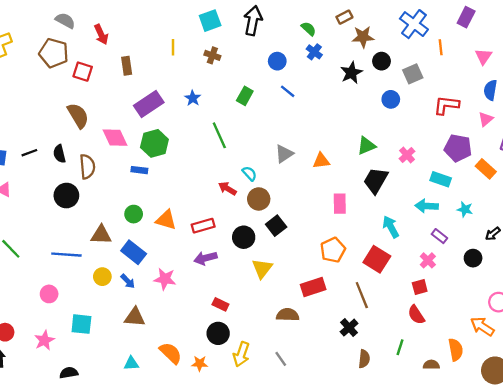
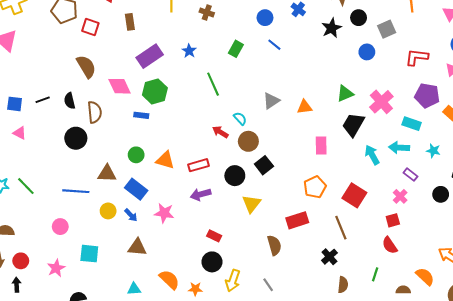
pink cross: (407, 155) -> (381, 102), size x1.6
cyan arrow: (391, 227) -> (372, 155), moved
brown semicircle: (288, 315) -> (274, 245), turned 72
orange semicircle: (456, 350) -> (425, 276), turned -36

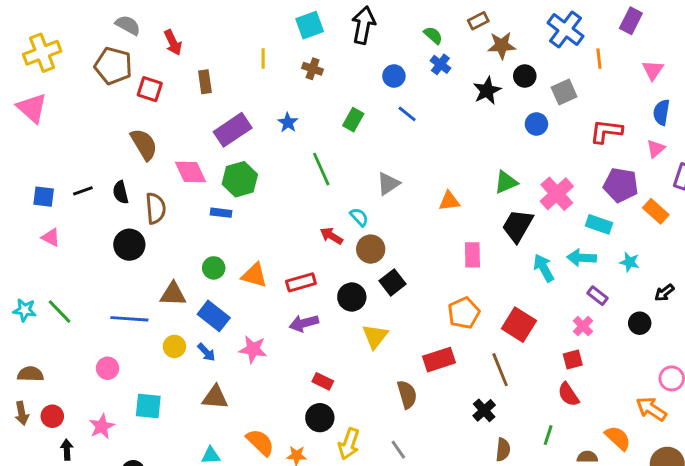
gray triangle: (271, 101) -> (388, 184), moved
black arrow: (17, 285) -> (67, 450), moved

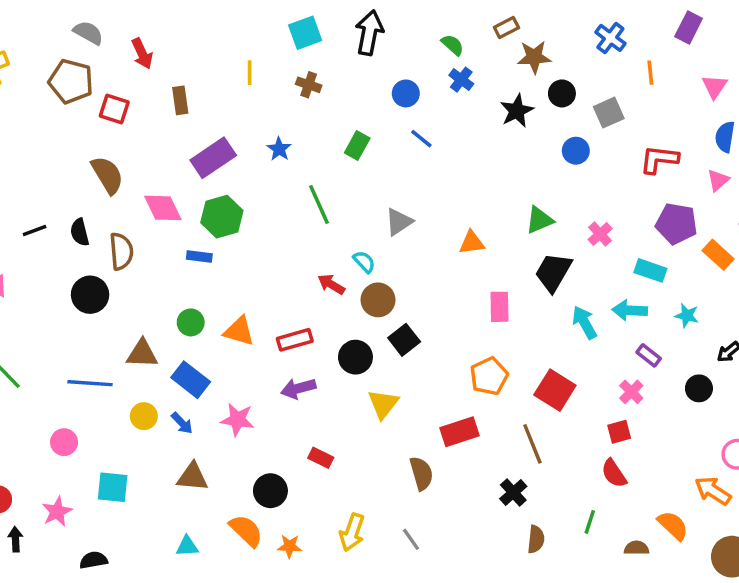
blue cross: (566, 29) -> (610, 38), size x0.7
pink cross: (557, 194) -> (600, 234), size x0.6
black circle: (320, 418) -> (270, 491), moved

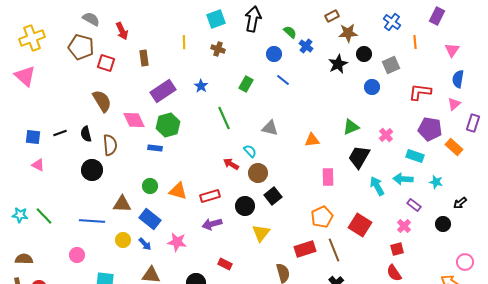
green semicircle: (453, 45) -> (290, 32), moved
gray triangle: (399, 222) -> (270, 128), turned 48
brown line: (532, 444) -> (334, 250), moved

